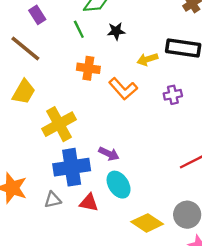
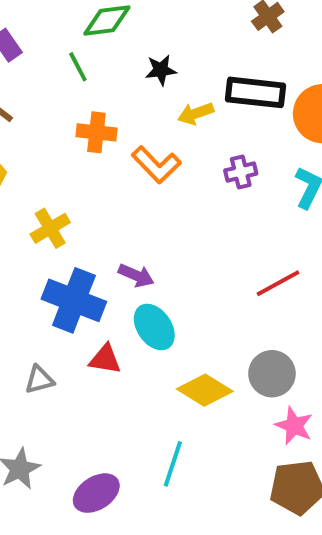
black star: (116, 31) -> (161, 70), moved
yellow cross: (59, 124) -> (50, 228), size x0.7
blue cross: (72, 167) -> (74, 300), turned 32
gray triangle: (53, 200) -> (39, 380), moved

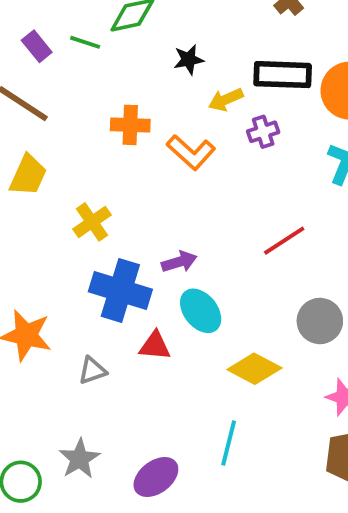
green line: (78, 67) -> (85, 42), moved, turned -40
purple cross: (241, 172) -> (263, 132), moved
purple arrow: (136, 275) -> (179, 262), turned -36
red line: (278, 283) -> (284, 241), moved
gray circle: (272, 374) -> (320, 321), moved

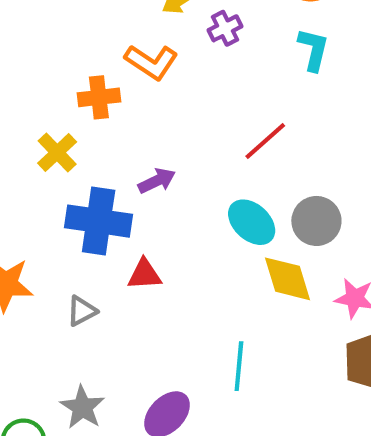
orange cross: (130, 125) -> (99, 97), moved
cyan ellipse: (201, 311) -> (252, 222), moved
yellow diamond: (254, 369) -> (288, 279), moved, turned 54

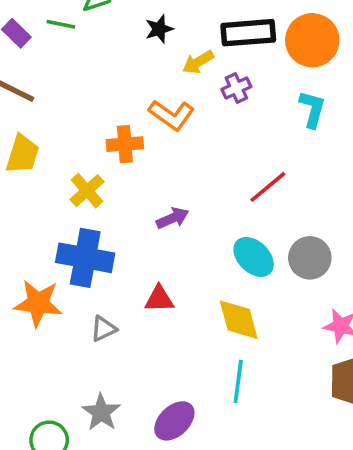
blue cross: (99, 221) -> (85, 258), moved
yellow diamond: (288, 279) -> (239, 320), moved

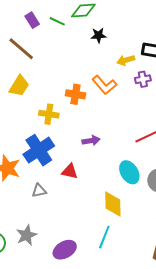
black star: (159, 29) -> (99, 35), moved
yellow cross: (87, 191) -> (49, 114), turned 36
blue cross: (85, 258) -> (39, 150), turned 32
red triangle: (159, 299) -> (70, 171), moved

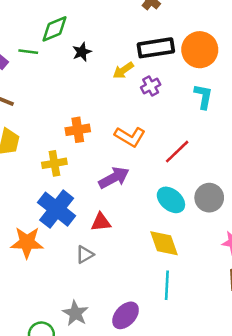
orange L-shape: (104, 85) -> (130, 137), moved
purple arrow: (91, 141) -> (114, 178), size x1.4
gray triangle: (39, 191) -> (85, 254), moved

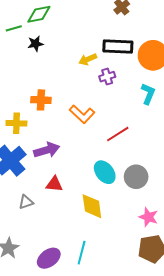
green line: (28, 52) -> (14, 28), turned -35
black star: (82, 52) -> (35, 44), moved
purple arrow: (114, 178) -> (47, 150), moved
red triangle: (101, 222) -> (54, 184), moved
cyan line: (167, 285) -> (82, 253), moved

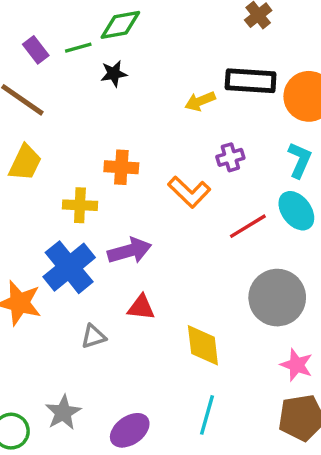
purple cross: (107, 77) -> (230, 157), moved
cyan ellipse: (105, 172) -> (296, 211), moved
gray circle: (136, 177) -> (277, 298), size x1.4
cyan line: (82, 253) -> (207, 415), moved

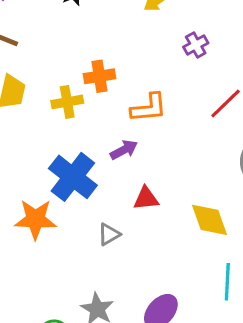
orange L-shape: (189, 192) -> (149, 108), moved, turned -36
yellow cross: (80, 205) -> (67, 102), moved
purple arrow: (129, 251) -> (124, 150), size x0.7

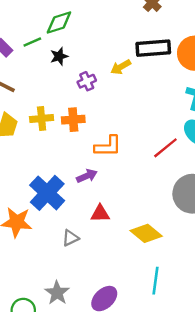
purple cross: (196, 45) -> (87, 81), moved
yellow cross: (67, 102) -> (42, 118), moved
yellow diamond: (209, 220) -> (146, 233), turned -36

